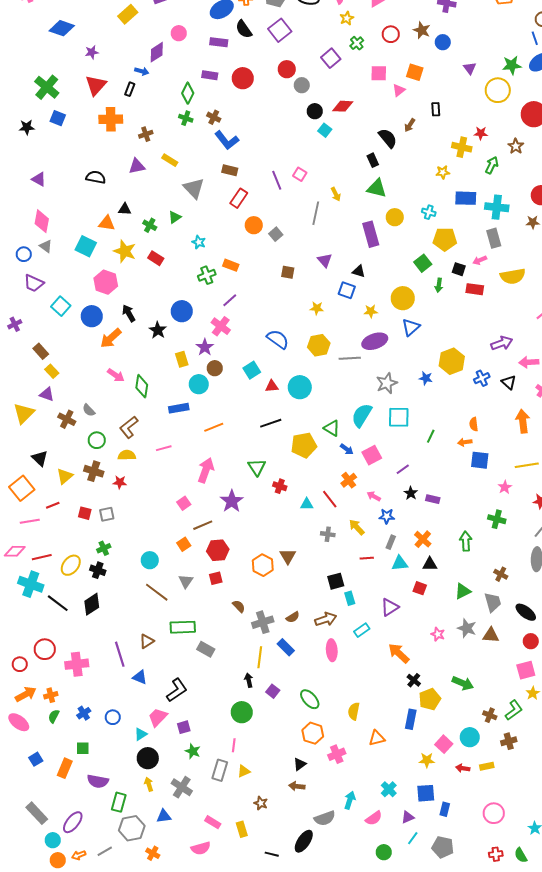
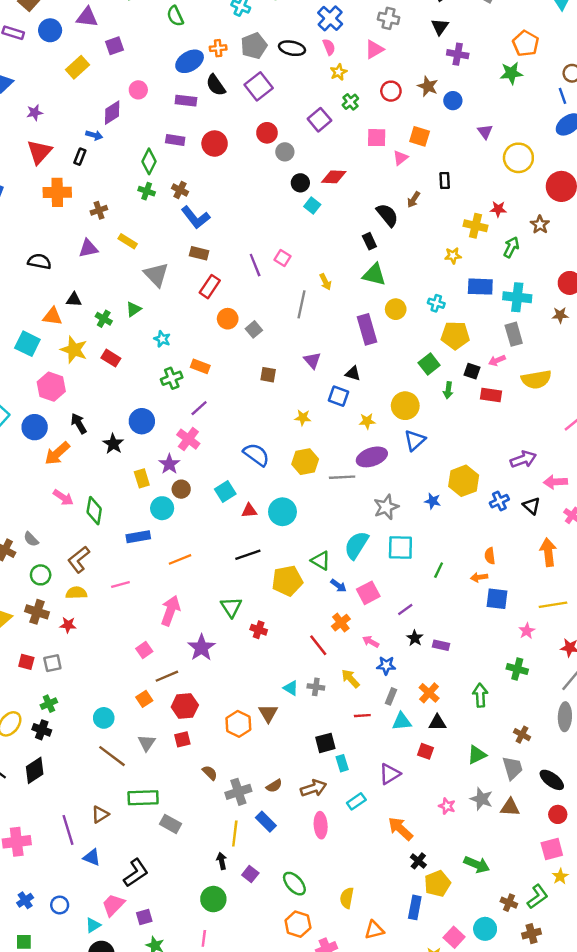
green star: (512, 65) -> (511, 73), moved
cyan triangle: (307, 504) -> (291, 688), moved, turned 32

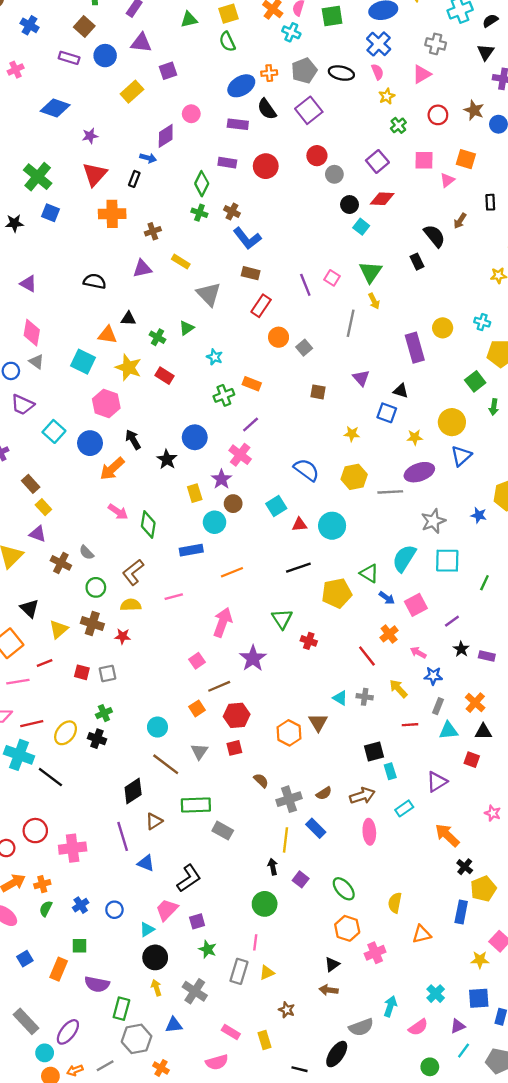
purple square: (319, 120) -> (377, 161), moved
green triangle: (374, 275) -> (370, 272), moved, turned 50
black diamond: (35, 770) -> (133, 791), moved

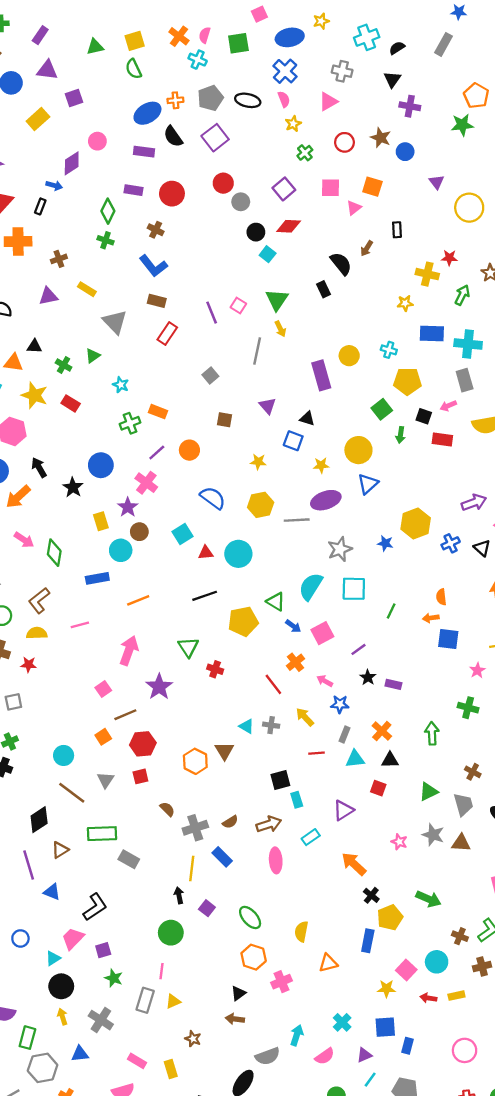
brown cross: (232, 212) -> (156, 230), moved
orange circle: (279, 337) -> (189, 450), moved

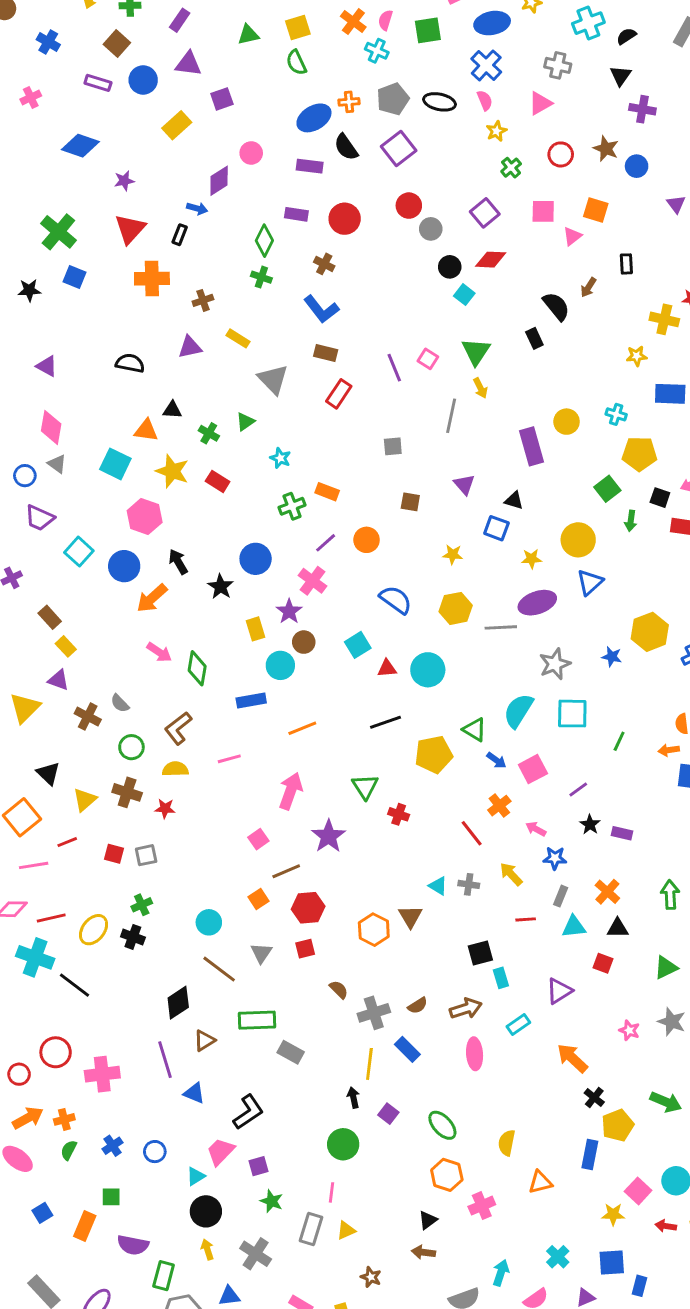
gray square: (210, 375) -> (393, 446), turned 35

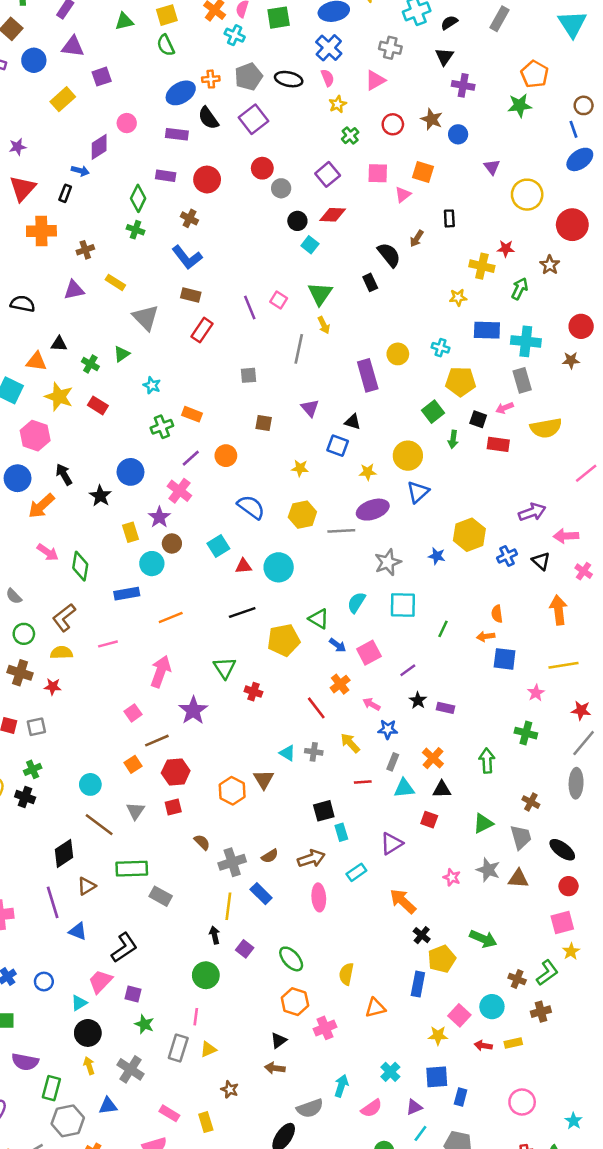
cyan semicircle: (518, 711) -> (356, 602), size x0.7
purple square: (258, 1166) -> (133, 994), turned 30

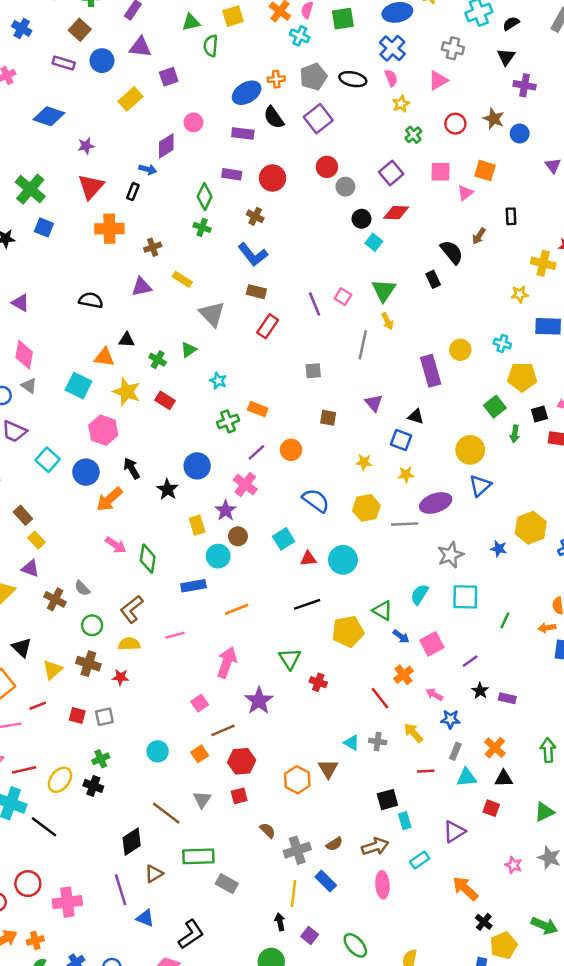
green semicircle: (166, 45) -> (211, 46), moved, turned 30
black square: (478, 419) -> (539, 414), turned -35
yellow star: (368, 472) -> (406, 475), moved
cyan circle: (90, 784) -> (158, 751), moved

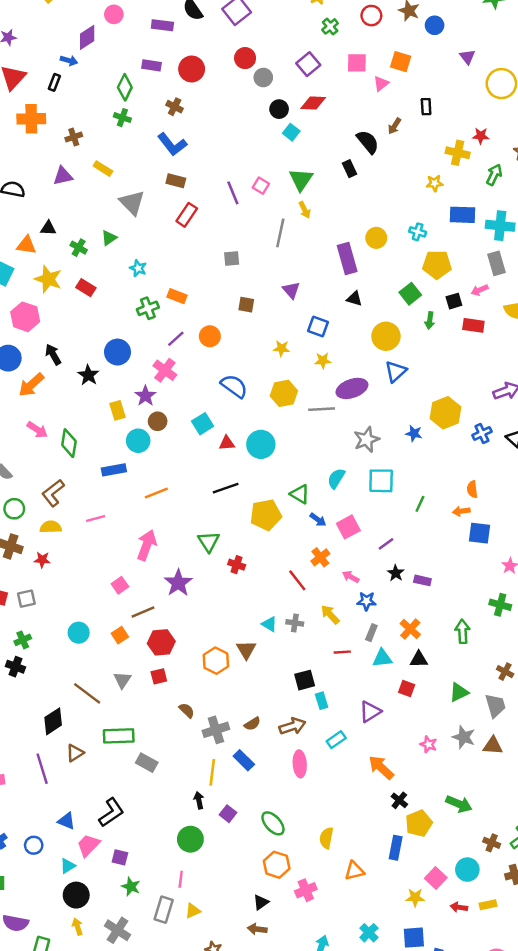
black triangle: (416, 416) -> (354, 299), moved
blue triangle: (145, 918) -> (66, 821), moved

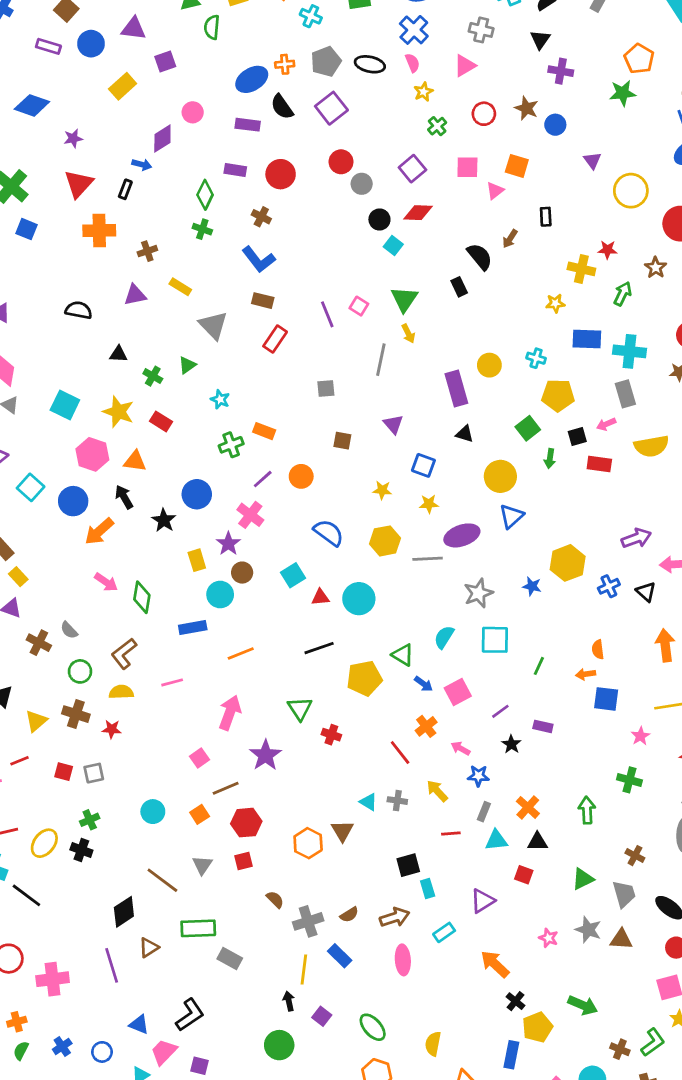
orange triangle: (26, 245) -> (135, 461), moved
purple rectangle: (422, 580) -> (543, 726), moved

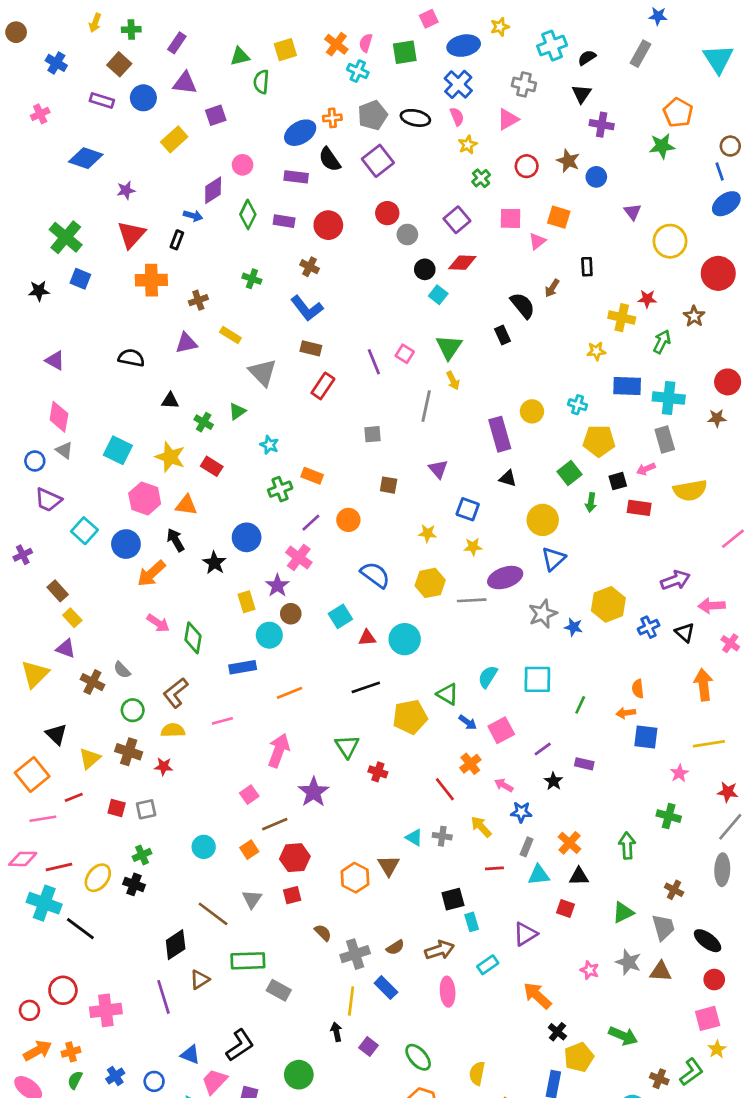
green diamond: (205, 195) -> (248, 214), moved
gray star: (478, 593) -> (543, 614), moved
green circle: (279, 1045) -> (299, 1075), moved

